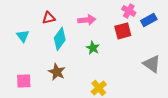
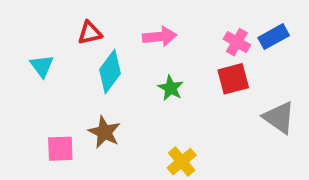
pink cross: (129, 11) -> (237, 42), moved
red square: (123, 31) -> (233, 79), moved
pink square: (24, 81) -> (60, 149), moved

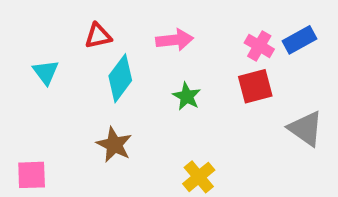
pink square: (60, 149) -> (32, 175), moved

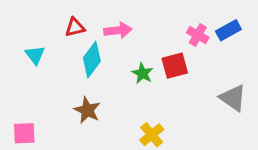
pink arrow: (175, 40) -> (118, 30), moved
red square: (255, 86) -> (175, 66), moved

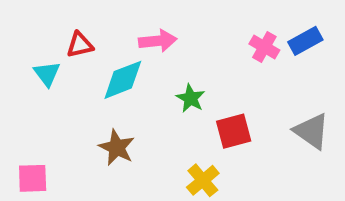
red triangle: (75, 27) -> (80, 45), moved
cyan diamond: (92, 60) -> (123, 80), turned 32
red square: (175, 66) -> (234, 131), moved

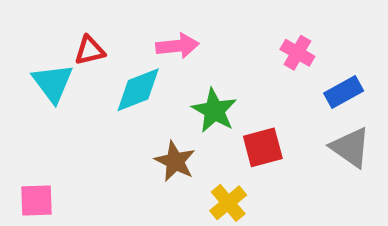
blue rectangle: (305, 41) -> (344, 92), moved
cyan triangle: (47, 74) -> (53, 83), size x1.4
green star: (191, 98) -> (214, 111), size x1.4
brown star: (117, 148) -> (175, 161), moved

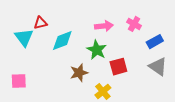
pink arrow: (177, 46) -> (104, 26), moved
brown star: (175, 161) -> (79, 73), turned 30
pink square: (37, 201) -> (19, 81), moved

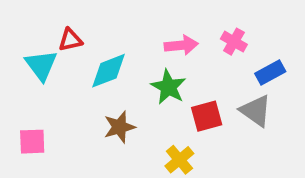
gray triangle: (158, 67) -> (256, 111), moved
brown star: (79, 73) -> (119, 127), moved

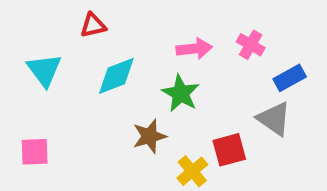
red triangle: (70, 40) -> (93, 25), moved
red square: (207, 116) -> (229, 150), moved
brown star: (119, 127) -> (149, 136), moved

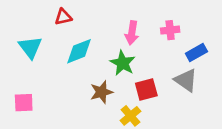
pink cross: (251, 45) -> (170, 30), turned -36
pink arrow: (194, 49) -> (132, 33), turned 105
red square: (229, 150) -> (146, 89), moved

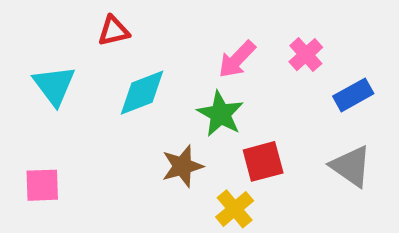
pink cross: (170, 30) -> (306, 55), turned -36
pink arrow: (132, 33) -> (237, 59), turned 35
gray triangle: (186, 80) -> (351, 166), moved

